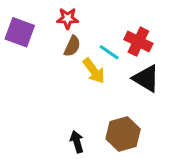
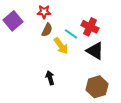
purple square: (20, 32) -> (13, 21), turned 30
brown hexagon: (123, 134) -> (97, 87), moved
black arrow: (77, 142) -> (50, 78), moved

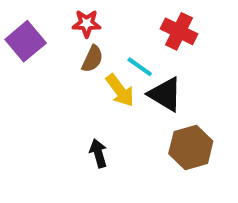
red cross: (90, 27) -> (179, 31), moved
black triangle: (95, 51) -> (165, 94), moved
brown hexagon: (97, 87) -> (191, 147), moved

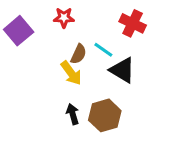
brown semicircle: (92, 59) -> (79, 54), moved
yellow arrow: (120, 90) -> (71, 73), moved
brown hexagon: (191, 147) -> (105, 115), moved

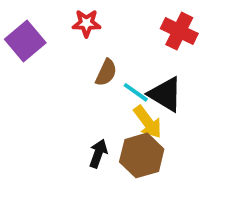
cyan line: (103, 50) -> (136, 92), moved
yellow arrow: (71, 73) -> (148, 122), moved
black arrow: (73, 114) -> (98, 154), turned 36

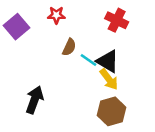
yellow arrow: (148, 122) -> (109, 79), moved
black arrow: (98, 154) -> (34, 100), moved, size x1.5
brown hexagon: (142, 155) -> (112, 111), moved

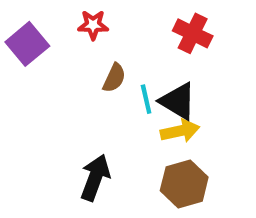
cyan line: (88, 60) -> (146, 99), turned 42
yellow arrow: (109, 79) -> (180, 131), turned -65
black arrow: (34, 100) -> (95, 178), moved

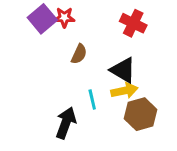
purple square: (27, 44) -> (42, 19), moved
cyan line: (146, 99) -> (92, 99), moved
brown hexagon: (184, 184) -> (141, 114), moved

